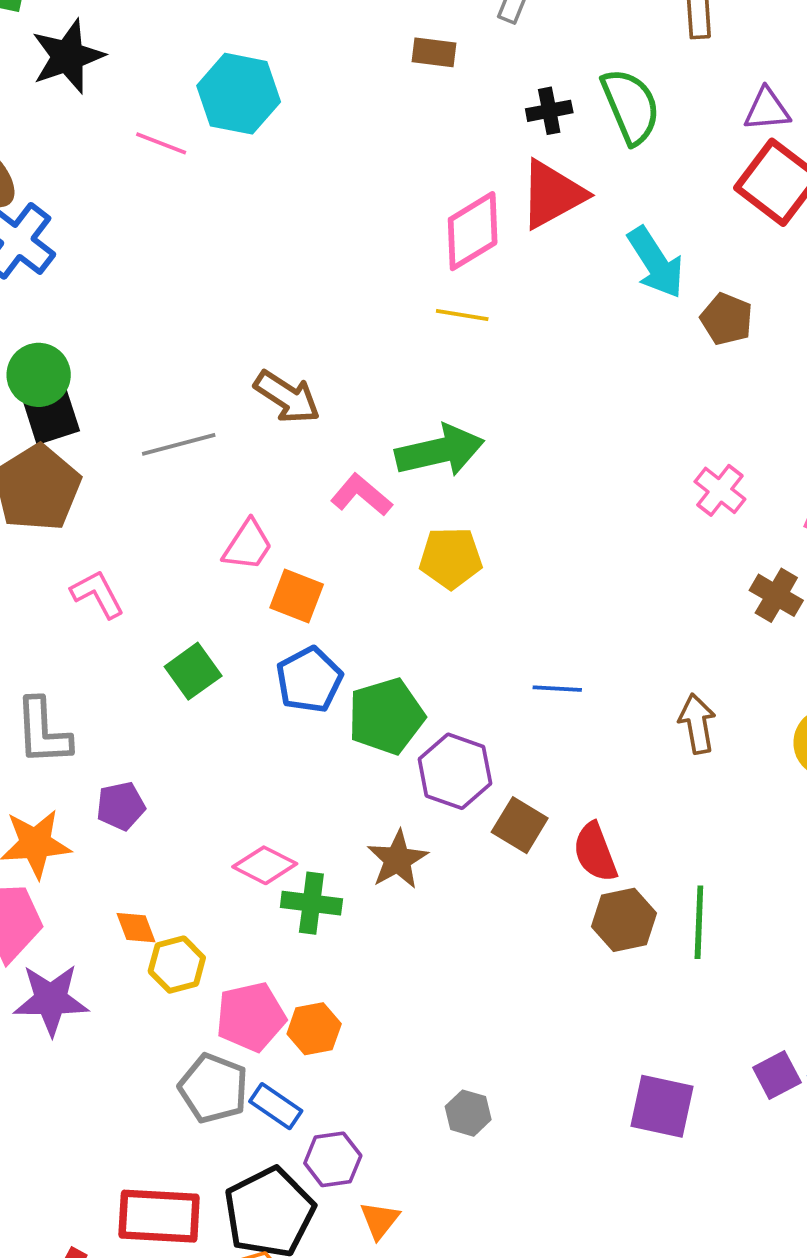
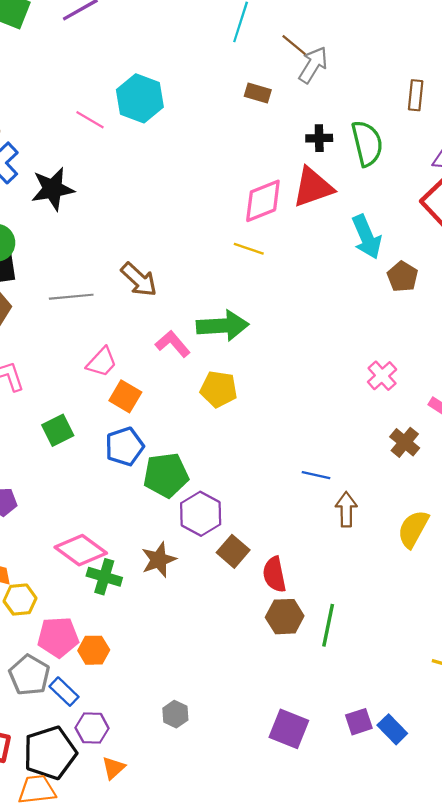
black star: (68, 56) -> (53, 189), moved
blue line: (557, 689) -> (316, 475), moved
pink diamond: (265, 865) -> (81, 550), size x1.4

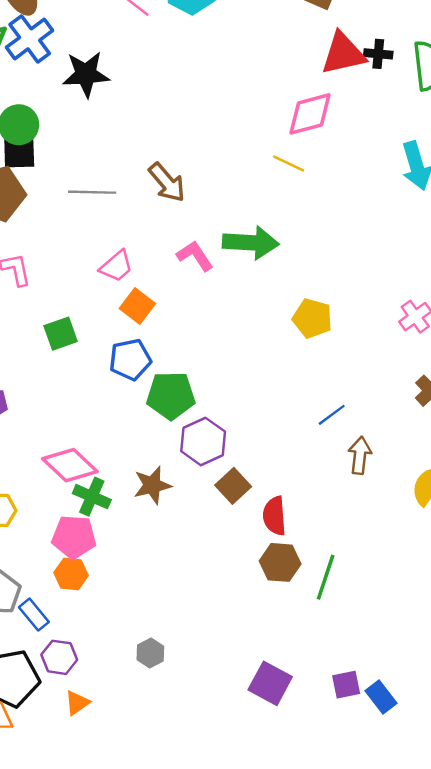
red triangle: (313, 187) -> (343, 54), moved
yellow pentagon: (219, 389) -> (312, 318), moved
blue line: (316, 475) -> (332, 415), turned -56
pink pentagon: (58, 637) -> (74, 537), moved

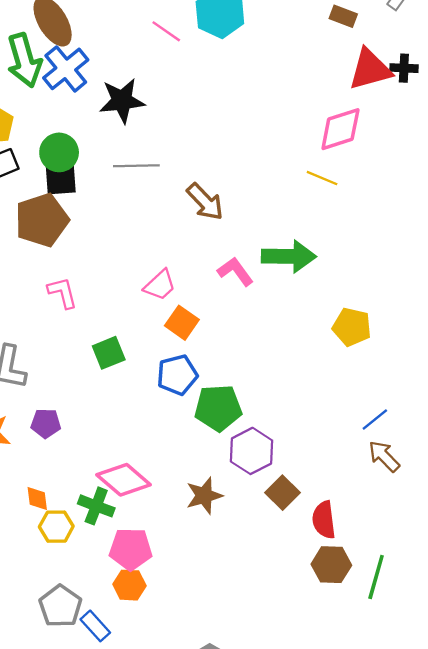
gray line: (92, 192) -> (136, 166), moved
brown arrow: (360, 455) -> (384, 456), moved, turned -48
green cross: (92, 497) -> (96, 506), moved

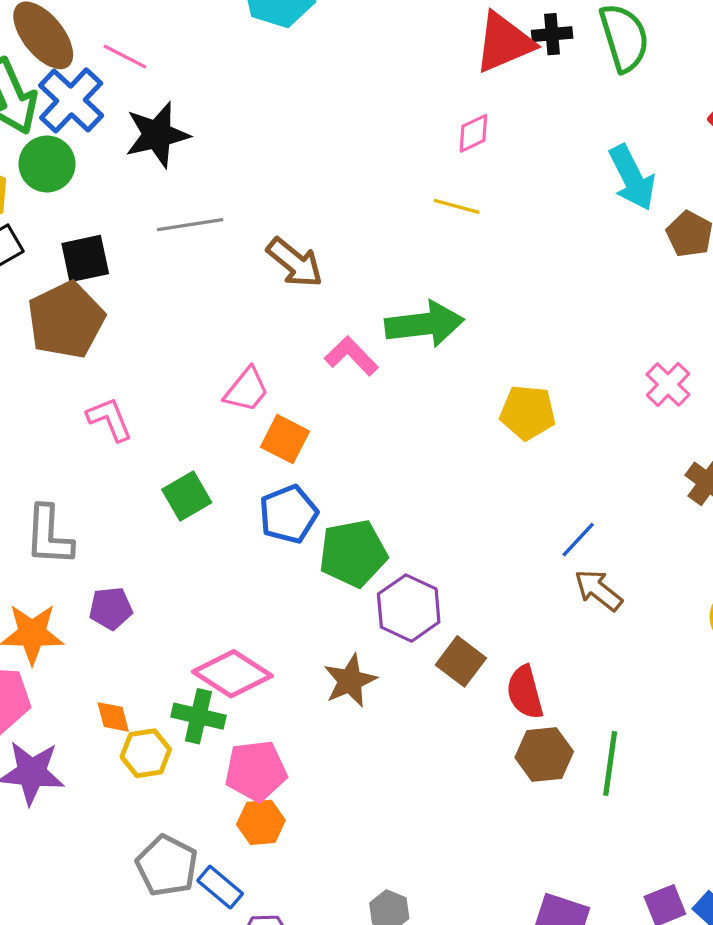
pink line: (166, 31) -> (125, 57), moved
pink diamond: (340, 129) -> (473, 133), size x0.6
green circle: (59, 152) -> (47, 164), moved

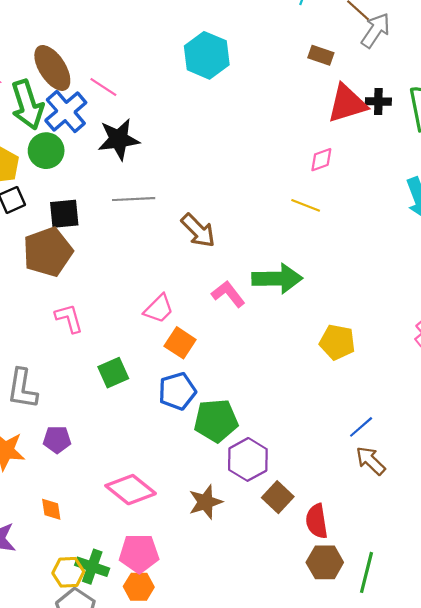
green cross: (198, 716) -> (92, 567), moved
yellow hexagon: (146, 753) -> (68, 572), moved

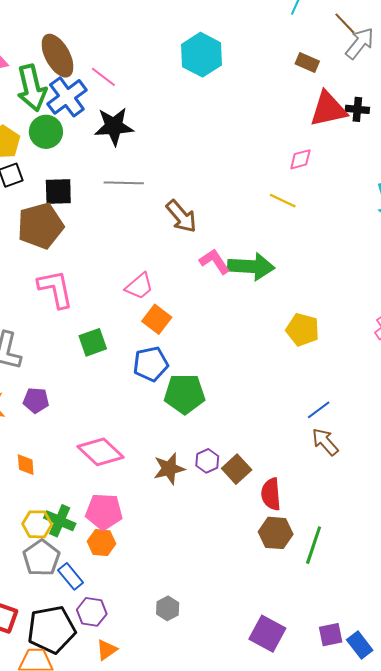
pink L-shape: (228, 294) -> (215, 261), moved
pink L-shape: (69, 318) -> (55, 289), size x1.4
purple hexagon: (248, 459) -> (207, 461), moved, size x0.6

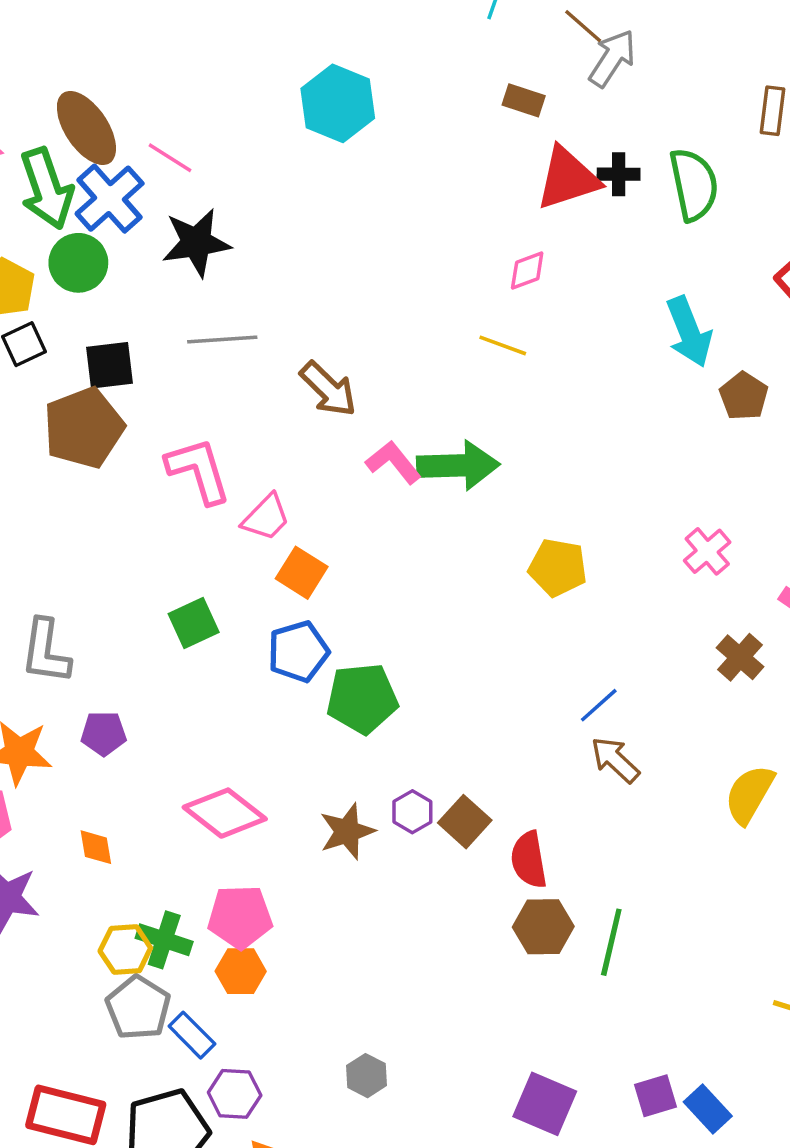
pink L-shape: (55, 289) -> (199, 471), moved

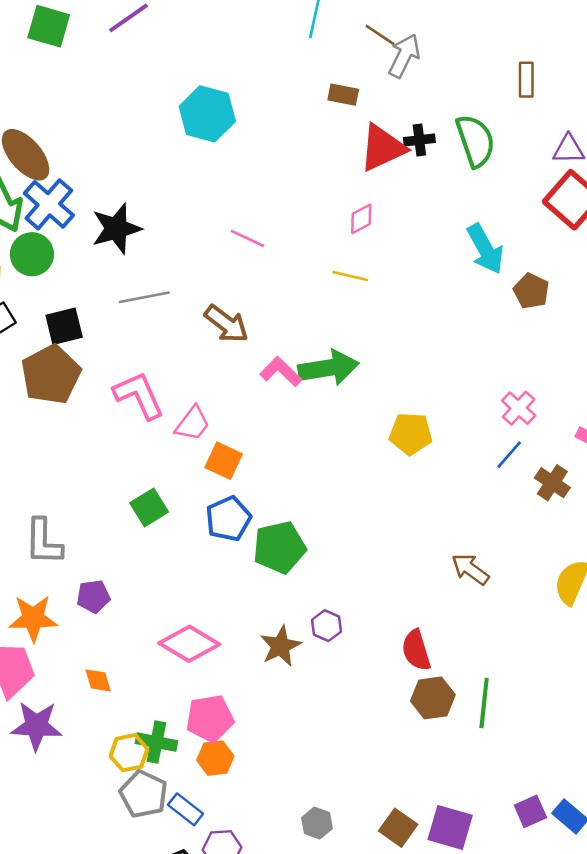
pink line: (170, 158) -> (247, 238), moved
blue line: (599, 705) -> (509, 455), moved
brown square: (465, 822) -> (398, 828), moved

